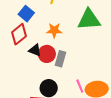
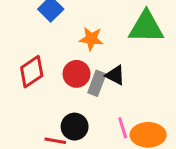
red diamond: (19, 34) -> (32, 72), moved
black triangle: (35, 50) -> (115, 75), moved

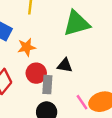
orange star: (91, 39) -> (27, 47), moved
gray rectangle: (97, 83) -> (47, 85), moved

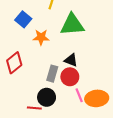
green triangle: (77, 23) -> (72, 25), moved
red circle: (36, 73) -> (70, 77), moved

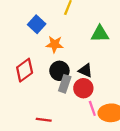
green triangle: (72, 25) -> (100, 34), moved, size x0.7
black circle: (47, 97) -> (59, 71), moved

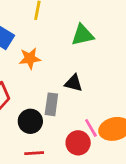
black circle: (59, 71) -> (30, 121), moved
red circle: (83, 88) -> (78, 143), moved

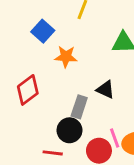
black circle: (30, 121) -> (69, 130), moved

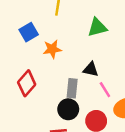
blue square: (43, 31) -> (29, 32), turned 30
pink line: (115, 138) -> (105, 90), moved

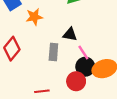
black circle: (68, 109) -> (85, 67), moved

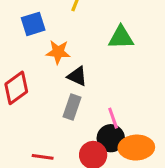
black triangle: (70, 34) -> (77, 76), moved

